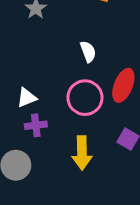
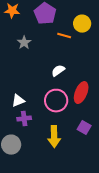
white semicircle: (88, 52) -> (58, 71), turned -104

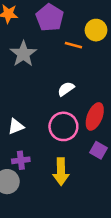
gray star: (24, 43) -> (23, 54), size x1.5
purple cross: (24, 119) -> (21, 160), moved
purple square: (84, 128) -> (99, 150), moved

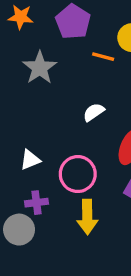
pink circle: (63, 126) -> (78, 174), moved

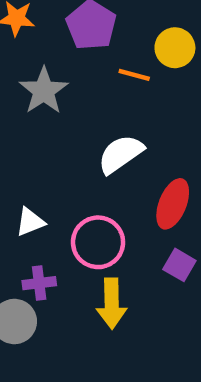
white semicircle: (94, 112) -> (121, 154), size x1.5

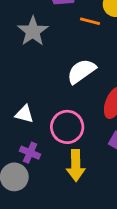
white triangle: (30, 222) -> (24, 114), turned 36
purple cross: (39, 283) -> (30, 153), turned 30

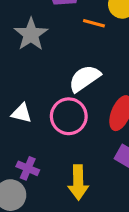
white triangle: (24, 114) -> (21, 113), moved
pink circle: (67, 127) -> (69, 116), moved

